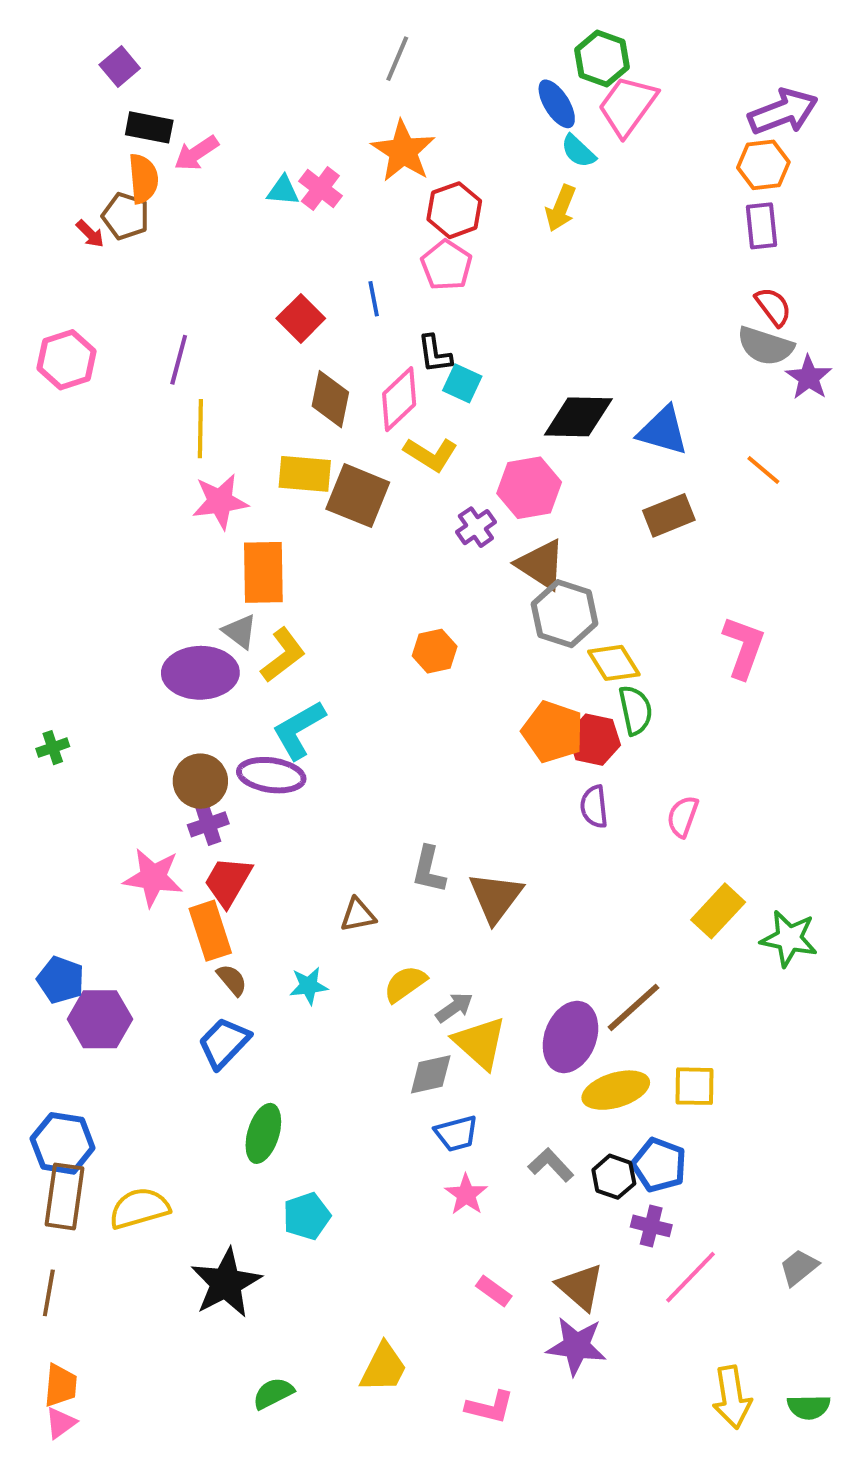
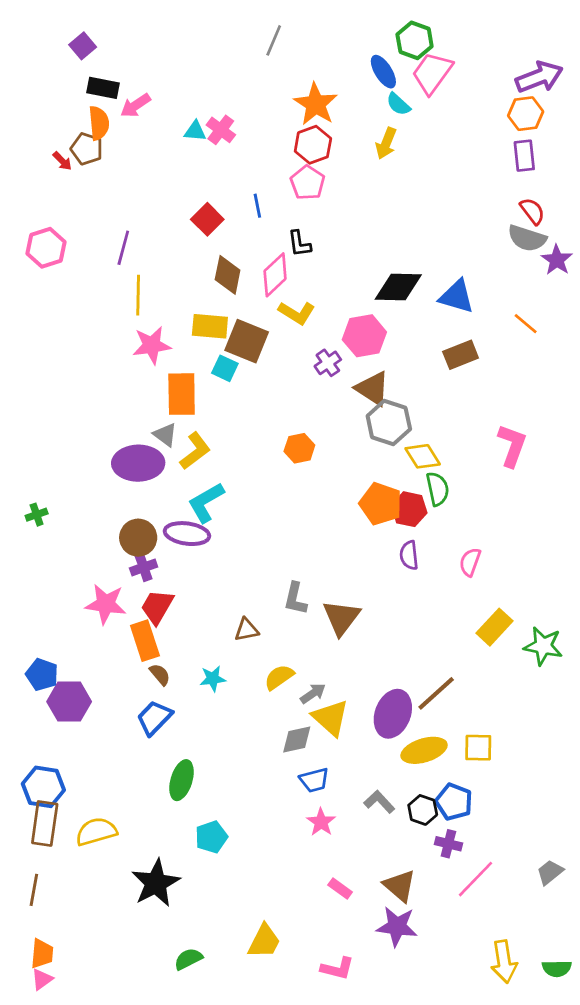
orange star: (403, 151) -> (316, 104), moved
cyan square: (462, 383) -> (225, 368), moved

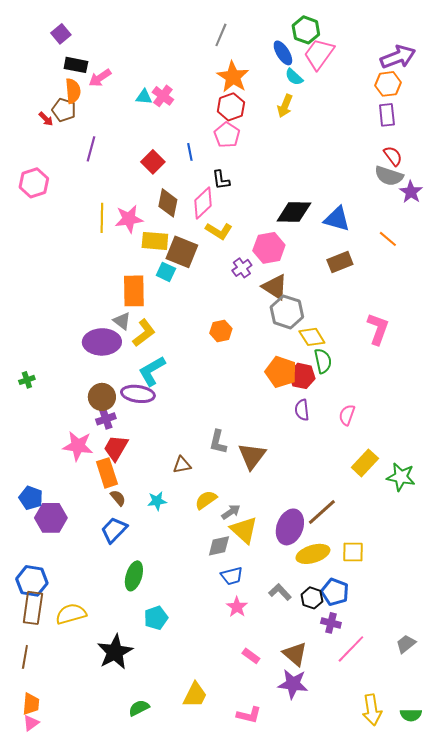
gray line: (274, 40) -> (221, 35), moved
purple line: (123, 248) -> (91, 149), moved
pink star: (152, 345) -> (129, 219), moved

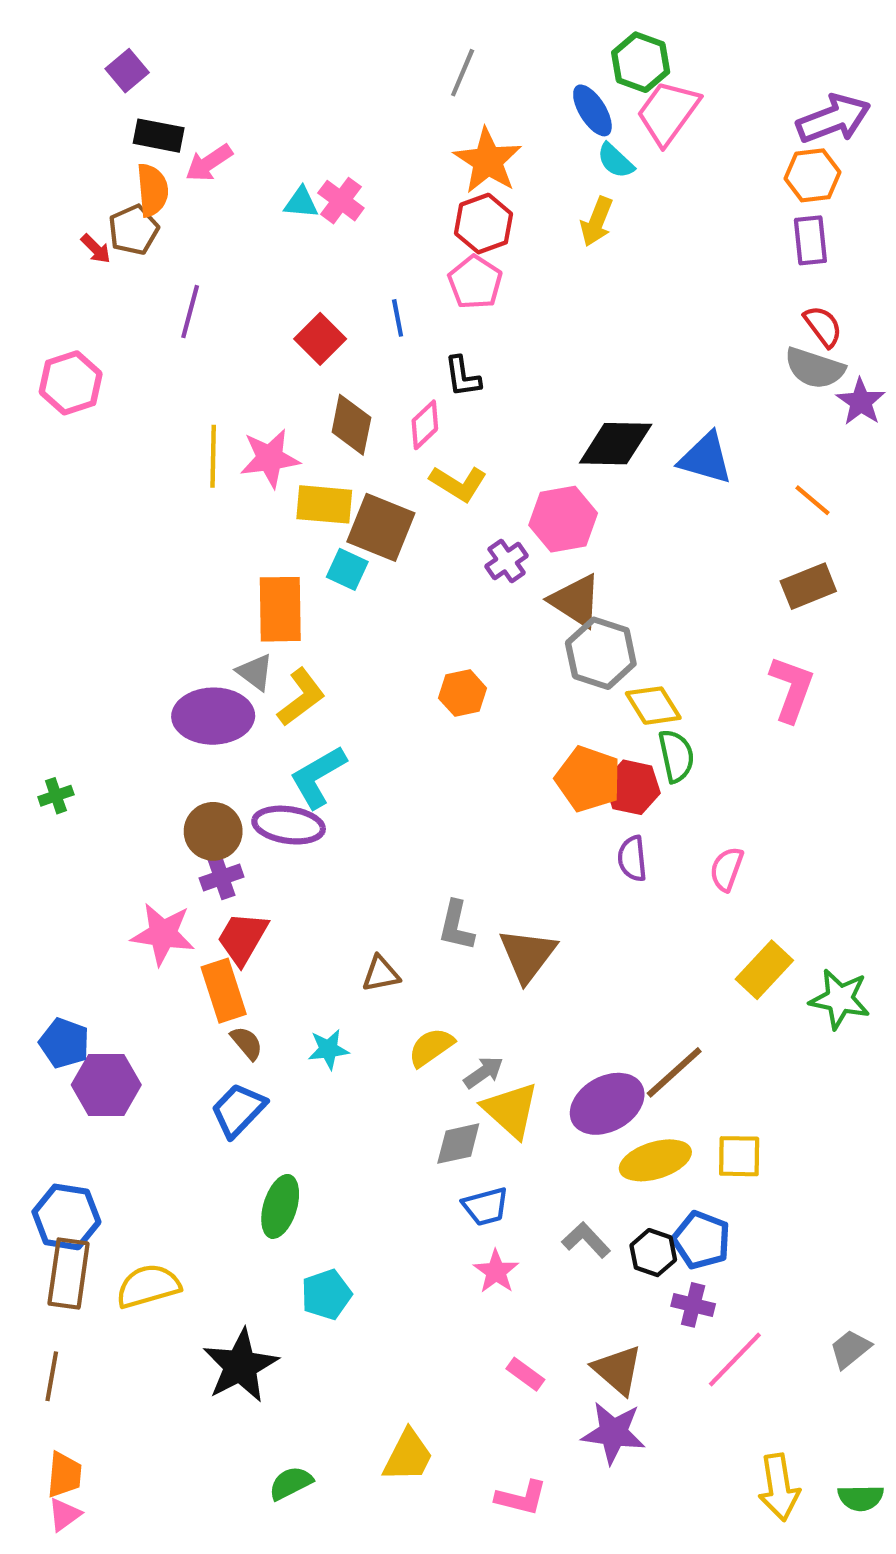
brown pentagon: (64, 110) -> (133, 230), turned 30
pink diamond: (203, 203) -> (425, 425), size x0.7
brown rectangle: (340, 262) -> (808, 586), moved
purple ellipse: (290, 527) -> (607, 1104), turned 40

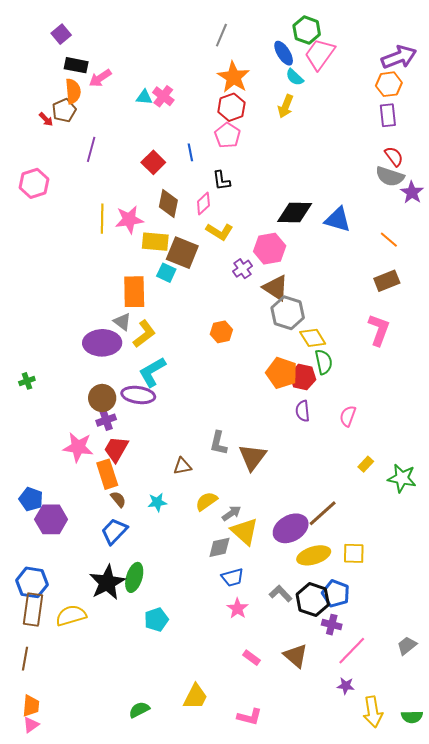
yellow rectangle: (764, 970) -> (366, 464), size x0.6
black hexagon: (653, 1253) -> (313, 599), size x1.5
black star: (240, 1366) -> (107, 582), moved
purple star: (613, 1433) -> (346, 686), moved, size x0.6

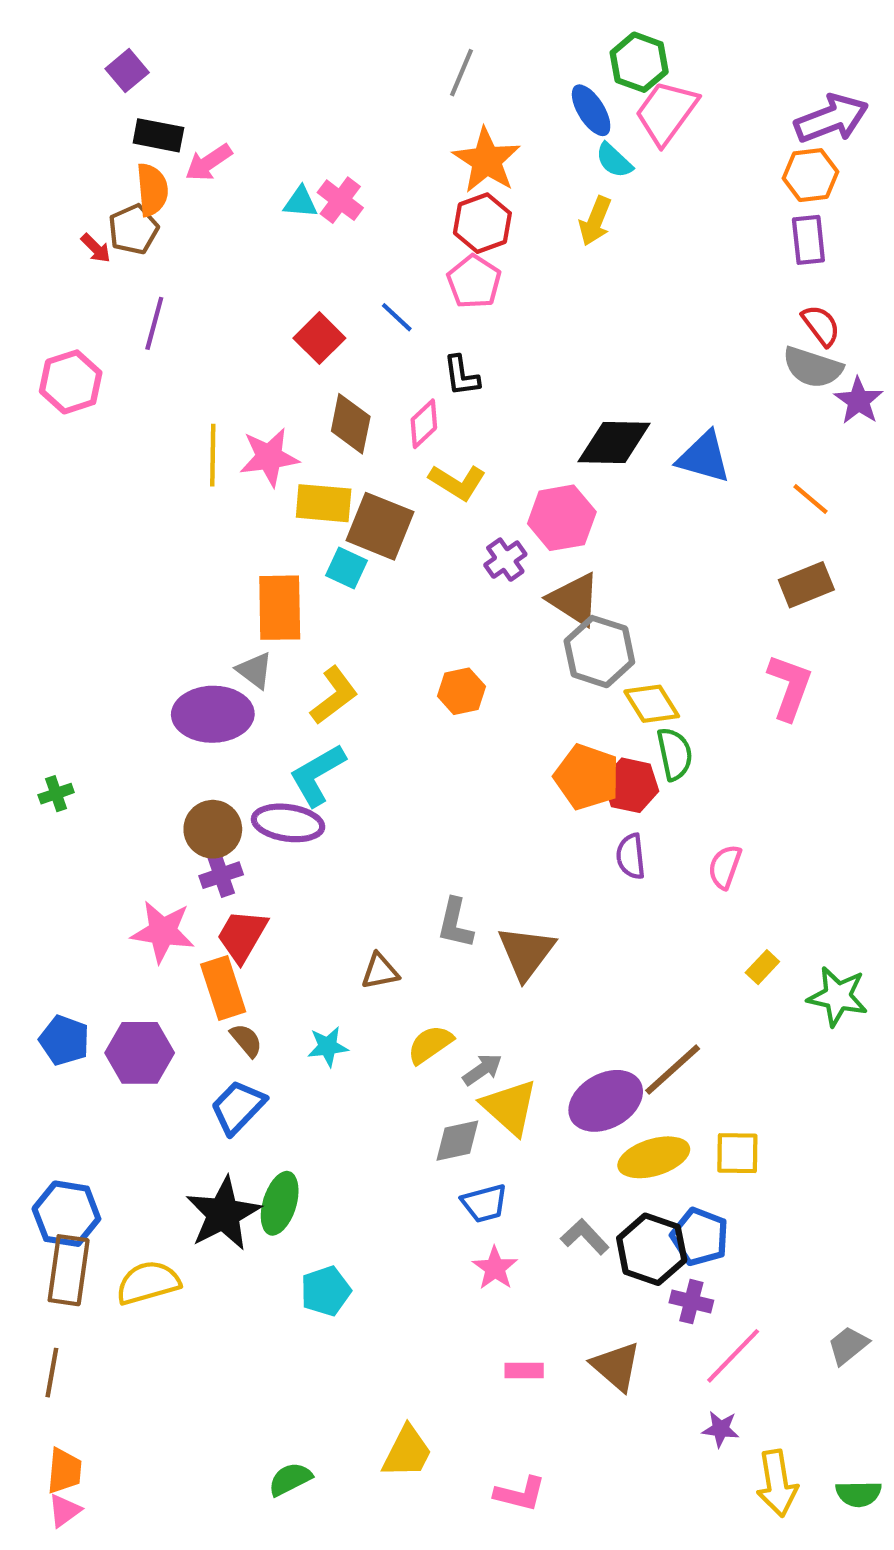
purple line: (91, 149) -> (154, 323), moved
blue line: (190, 152) -> (397, 317), turned -36
yellow L-shape: (144, 334) -> (334, 695), moved
purple hexagon: (51, 519) -> (140, 1053), moved
pink rectangle: (252, 658) -> (524, 1370), turned -36

